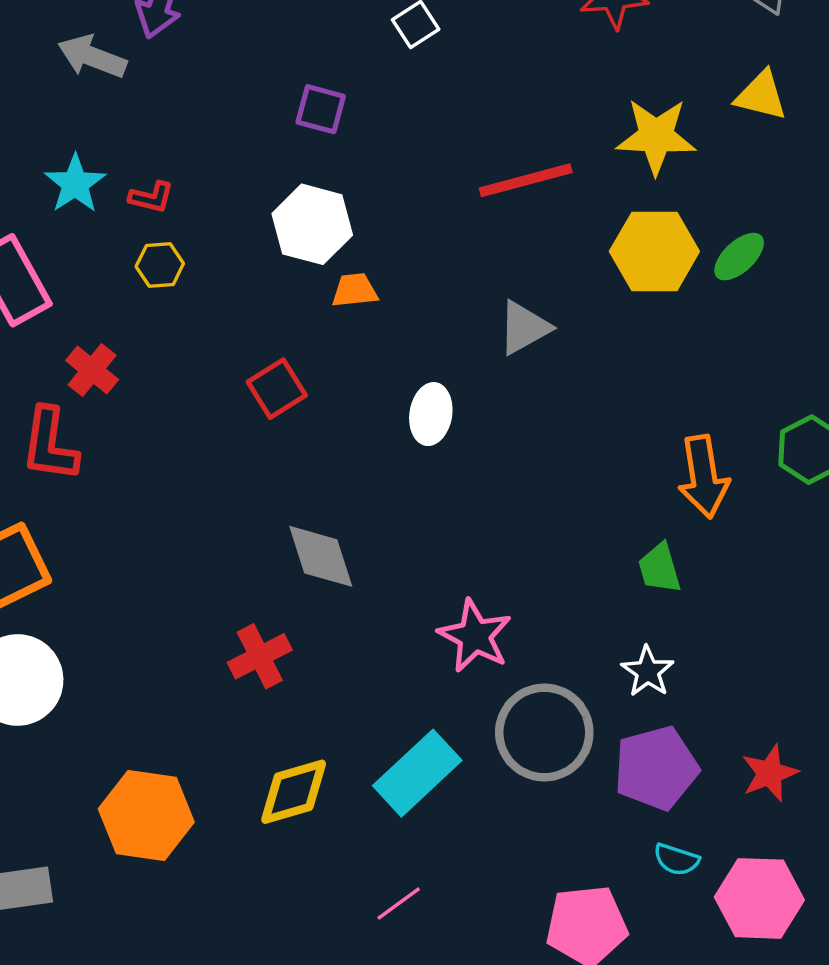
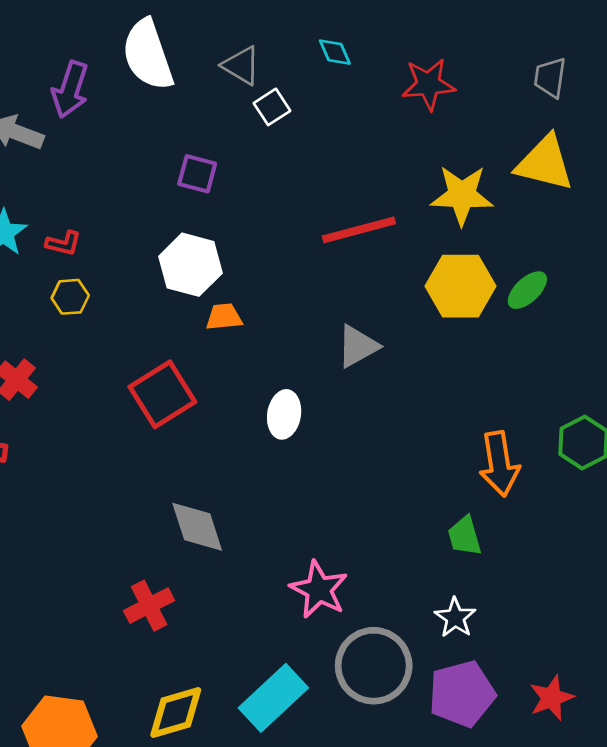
yellow triangle: (761, 96) -> (545, 163), size x1.4
red square: (277, 389) -> (162, 394), size x1.4

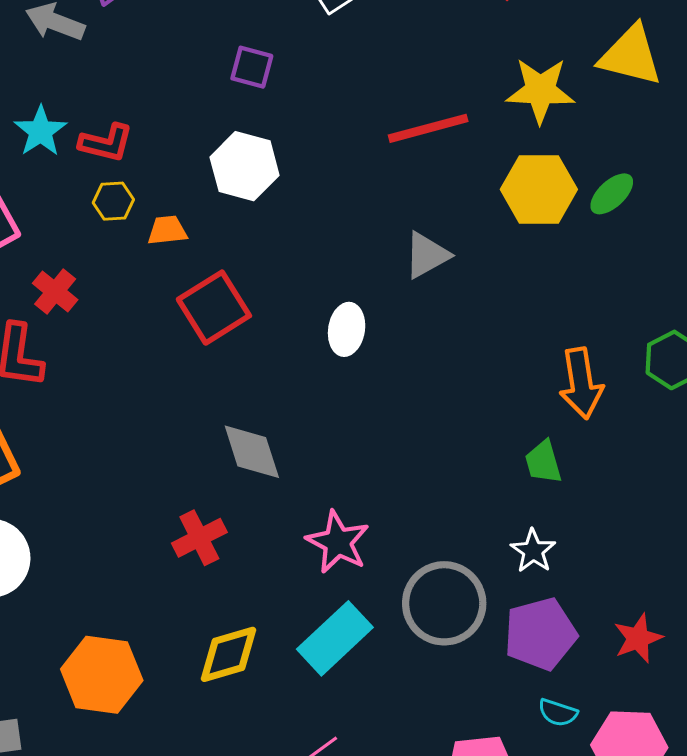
red L-shape: (63, 243) -> (106, 143), size x1.4
orange trapezoid: (224, 317) -> (167, 230), moved
pink star: (319, 590) -> (338, 542), moved

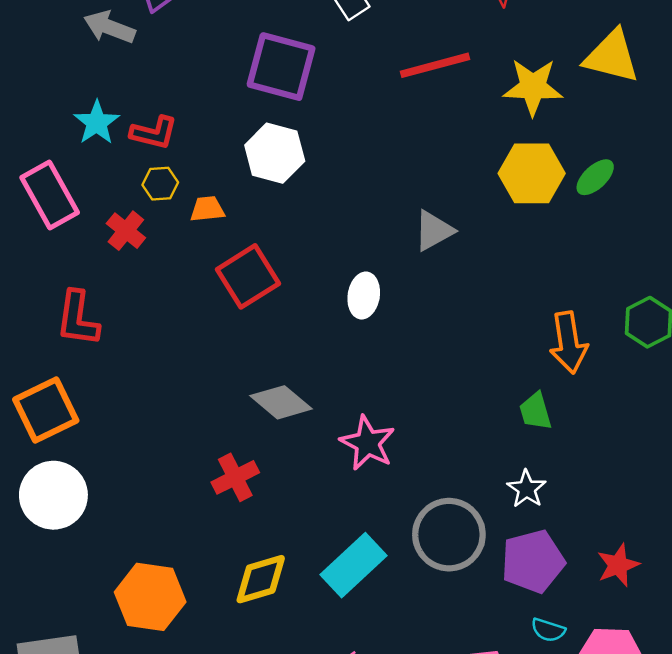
purple square: (252, 67) -> (281, 67), size x1.8
red line: (428, 128) -> (435, 65), moved
red cross: (55, 292) -> (126, 231), moved
gray diamond: (252, 452) -> (281, 402), turned -32
pink star: (338, 542) -> (368, 443), moved

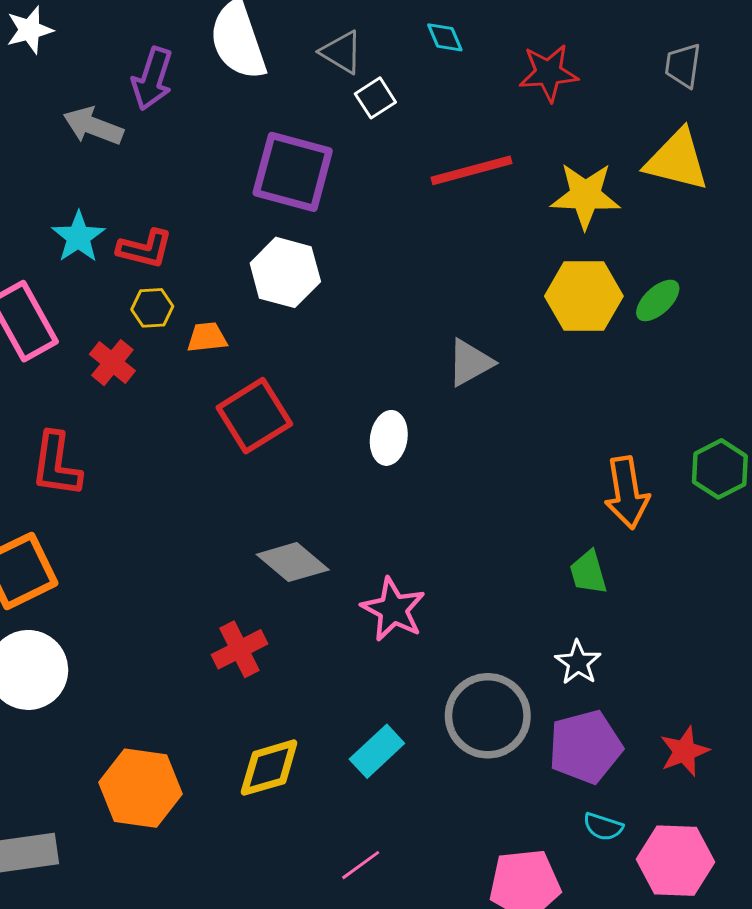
cyan rectangle: (354, 565) -> (377, 751), size x0.7

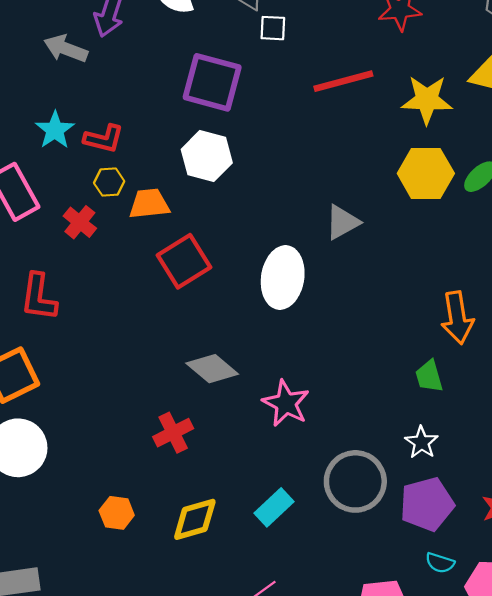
white square: (375, 98) -> (273, 28), turned 36
orange trapezoid: (207, 337) -> (149, 204), size x1.4
white ellipse: (389, 438) -> (283, 278), size x1.6
orange hexagon: (140, 788) -> (117, 513), moved, size x0.6

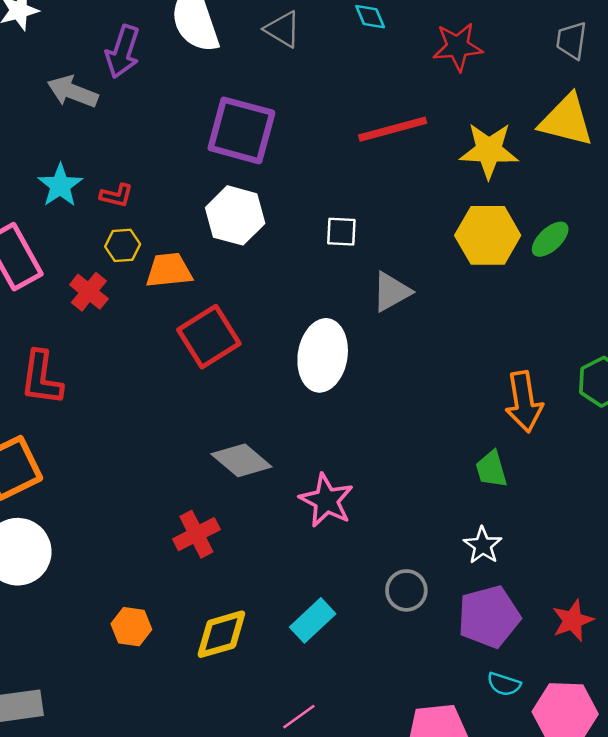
white square: (273, 28) -> (341, 232), moved
red L-shape: (104, 139) -> (116, 195), size x0.7
gray circle: (355, 481) -> (406, 590), size x0.6

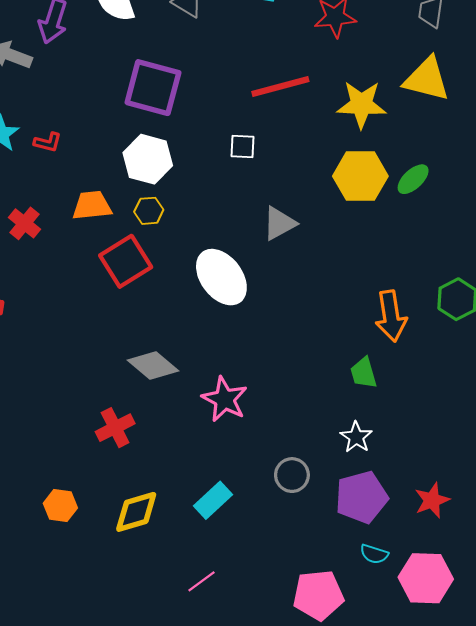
white square: (341, 232) -> (242, 147), moved
yellow hexagon: (123, 245) -> (149, 211), moved
white ellipse: (323, 355) -> (221, 277), turned -46

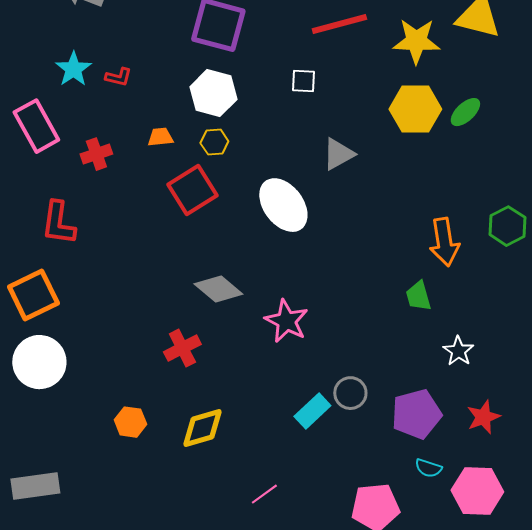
orange trapezoid: (92, 205) -> (160, 137), size x0.7
red cross: (25, 223) -> (96, 154), turned 32
white star: (356, 437) -> (458, 351), moved
cyan rectangle: (213, 500) -> (312, 411), moved

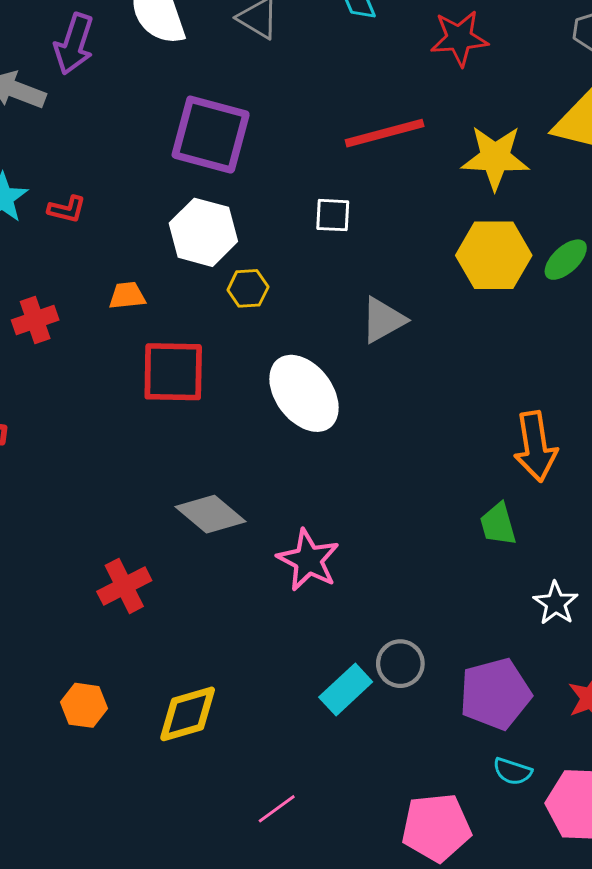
yellow hexagon: (214, 142) -> (248, 288), moved
red square: (192, 190) -> (173, 372), turned 33
red cross: (182, 348) -> (124, 586), moved

